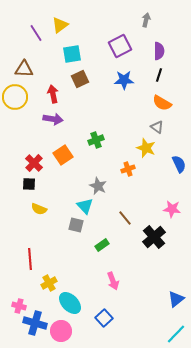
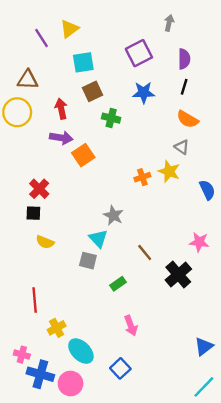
green cross: (96, 140) -> (111, 118), moved, turned 35
orange square: (63, 155) -> (83, 155), moved
orange cross: (128, 169) -> (142, 177), moved

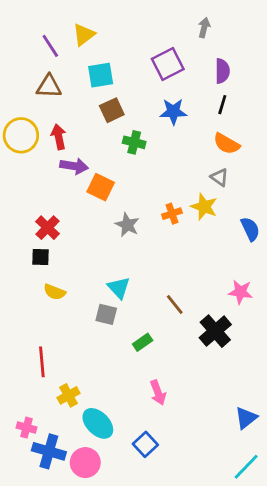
brown triangle: (28, 80) -> (49, 86), moved
red arrow: (61, 109) -> (59, 137), moved
orange square: (83, 155) -> (101, 187), turned -30
gray star: (113, 215) -> (127, 225), moved

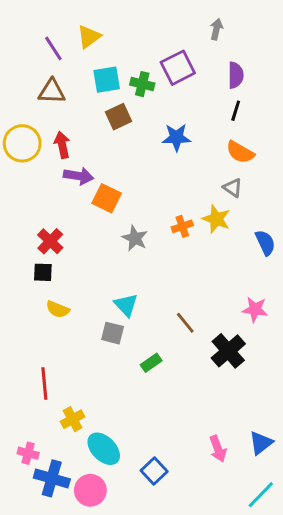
blue star: (173, 112) -> (176, 137), moved
green cross: (134, 142) -> (142, 84), moved
pink arrow: (158, 393) -> (218, 449), moved

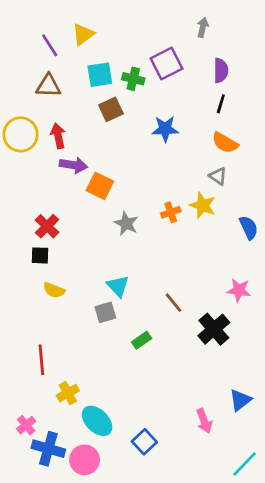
gray square: (113, 333) -> (105, 312), turned -30
blue triangle: (261, 443) -> (240, 400), moved
pink cross: (28, 453) -> (26, 425), turned 36

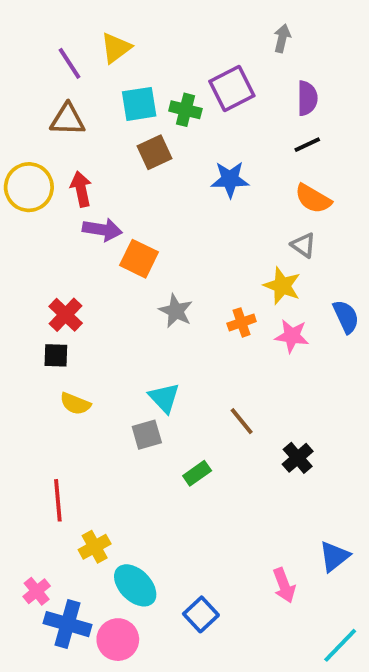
black line: (221, 104) -> (307, 145), turned 48
orange cross: (171, 212) -> (242, 322), moved
pink star: (239, 290) -> (292, 336), moved
black cross: (214, 329) -> (298, 458), size x0.7

